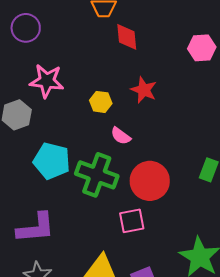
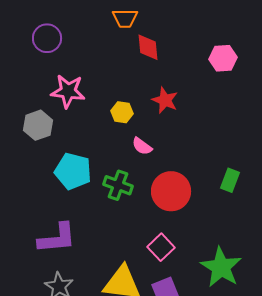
green cross: (97, 175) -> (118, 185), size x0.7
pink square: (132, 221) -> (161, 247), moved, turned -32

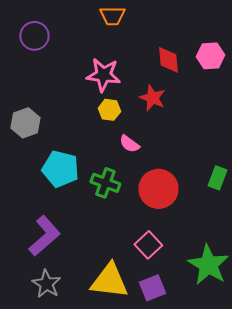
red diamond: (148, 47) -> (168, 60), moved
pink star: (68, 91) -> (103, 75), moved
purple L-shape: (57, 238) -> (44, 236), turned -36

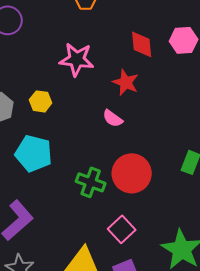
yellow hexagon: (109, 110) -> (41, 101), moved
pink semicircle: (129, 144) -> (113, 118), moved
green cross: (105, 183) -> (91, 182), moved

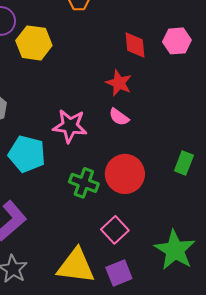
pink star: (77, 59) -> (70, 126), moved
yellow hexagon: (41, 101) -> (34, 43), moved, size x1.6
pink semicircle: (113, 118) -> (119, 117), moved

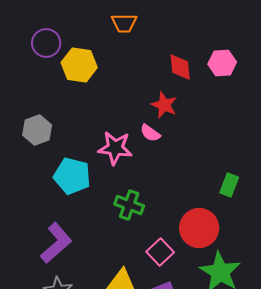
pink semicircle: (119, 117) -> (150, 133), moved
red circle: (125, 174) -> (199, 228), moved

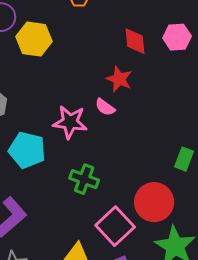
pink square: (160, 252) -> (115, 226), size x1.4

